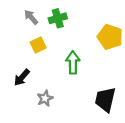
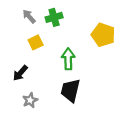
gray star: (45, 98) -> (30, 100), moved
black trapezoid: (105, 100) -> (70, 90), moved

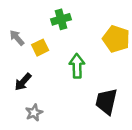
gray arrow: (29, 16) -> (17, 38), moved
black trapezoid: (70, 90) -> (106, 102), moved

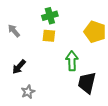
yellow square: (40, 48) -> (49, 36), moved, turned 32
green arrow: (77, 66) -> (72, 61), moved

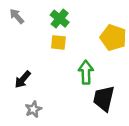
green cross: (50, 16) -> (60, 19), turned -35
gray arrow: (14, 31) -> (17, 16), moved

